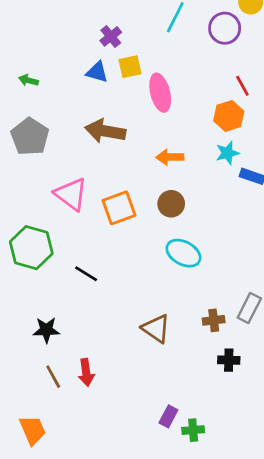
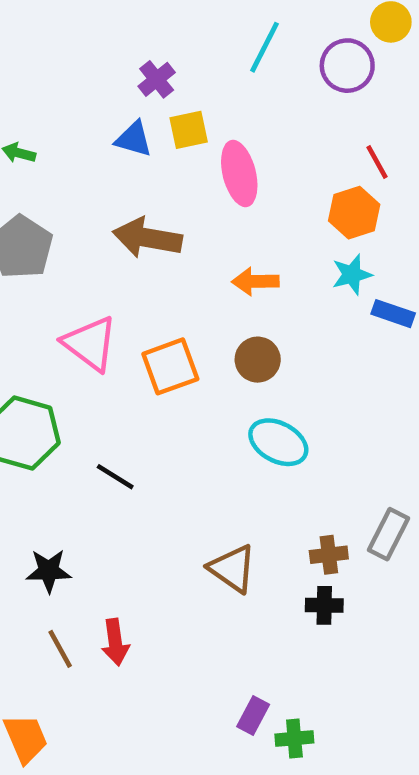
black cross: (229, 360) -> (324, 605), moved

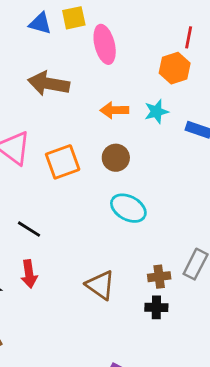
red line: (377, 162) -> (189, 37), turned 40
cyan star: (352, 275) -> (156, 112), moved
red arrow: (115, 642) -> (29, 274), moved

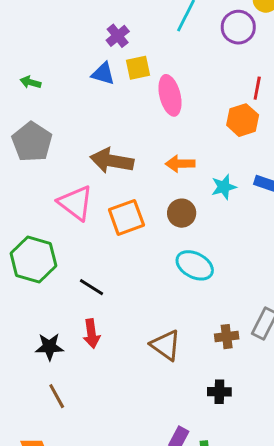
brown arrow: (49, 84) -> (112, 161), moved
cyan star: (156, 112) -> (224, 187), moved
black cross: (156, 307) -> (219, 392), moved

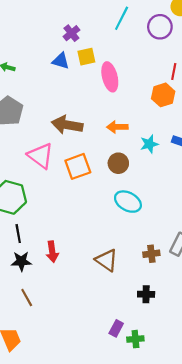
black line: (92, 287) -> (18, 234), moved, turned 48

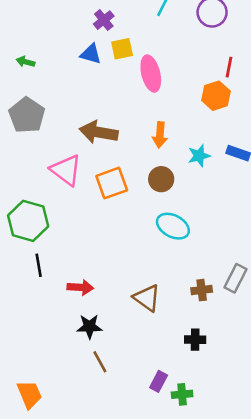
orange arrow: (117, 127) -> (160, 135), turned -84
red arrow: (52, 252) -> (80, 287), turned -78
black star: (21, 261) -> (89, 327), moved
brown line: (27, 297) -> (100, 362), moved

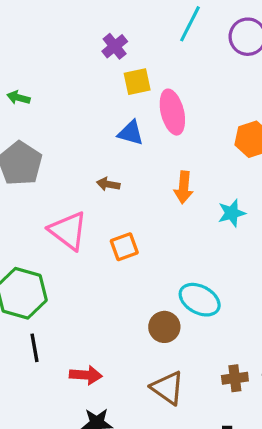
blue triangle: (91, 54) -> (131, 133), moved
brown arrow: (99, 132) -> (108, 184), size x0.5
brown circle: (161, 179) -> (164, 327), moved
orange square: (112, 183) -> (124, 247), size x0.7

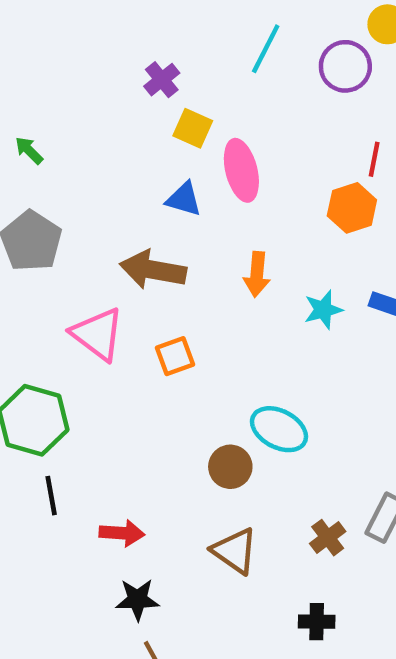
yellow square: (137, 82) -> (193, 128), turned 36
green arrow: (18, 98) -> (29, 150), turned 30
brown arrow: (108, 184) -> (153, 270), size x2.0
brown cross: (235, 378) -> (328, 538), turned -30

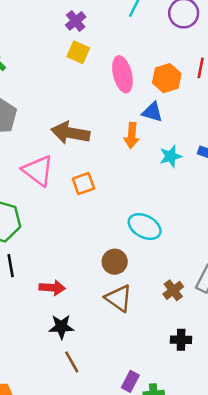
yellow square: (193, 128) -> (78, 52), moved
blue triangle: (184, 199) -> (152, 112), moved
orange hexagon: (352, 208) -> (167, 78), moved
brown circle: (230, 467) -> (115, 262), moved
black cross: (317, 622) -> (181, 340), moved

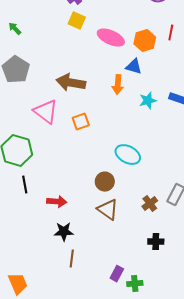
pink ellipse: (122, 74) -> (111, 38), turned -52
brown line: (72, 362) -> (72, 259), turned 36

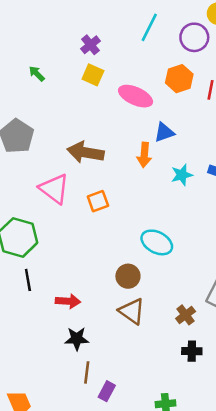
green arrow: (15, 29) -> (37, 74), moved
orange hexagon: (145, 41) -> (179, 79), moved
blue triangle: (134, 67) -> (164, 132), turned -36
brown cross: (150, 204) -> (186, 315), moved
purple rectangle: (117, 274) -> (107, 391), moved

